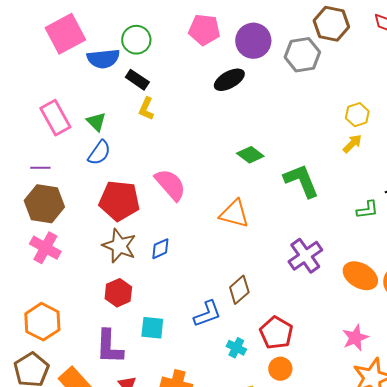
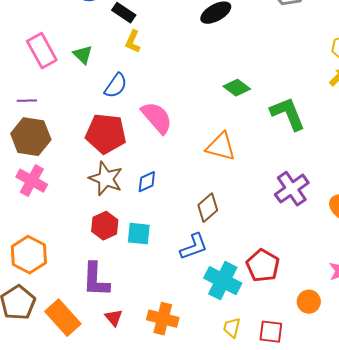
blue semicircle: (99, 153) -> (116, 86), moved
brown diamond: (239, 290) -> (208, 208), moved
cyan square: (152, 328) -> (139, 234), moved
cyan cross: (236, 348) -> (223, 281), size x1.8
orange circle: (280, 369) -> (309, 302), moved

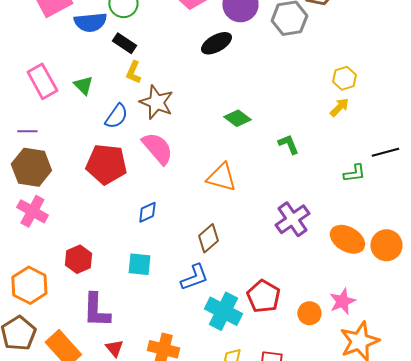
green L-shape: (288, 114) -> (288, 144), size x0.6
brown star: (106, 179) -> (156, 102), moved
red hexagon: (105, 226) -> (78, 259), moved
orange circle: (309, 302) -> (309, 313), moved

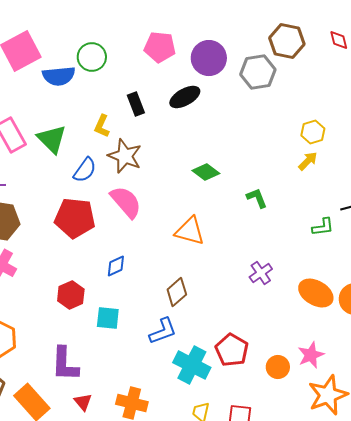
black rectangle: (124, 43) -> (136, 104), moved, turned 35
green triangle: (83, 85) -> (52, 139), size x1.5
purple cross: (292, 219) -> (261, 273), size x0.7
red hexagon: (78, 259) -> (71, 295), moved

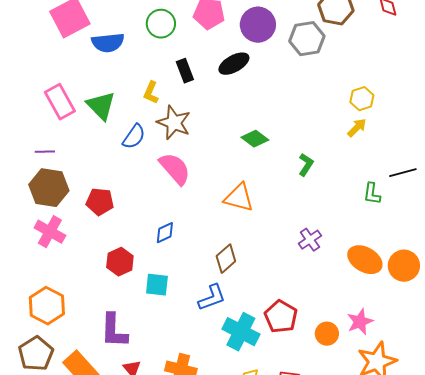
green circle: (92, 57) -> (161, 24), moved
green L-shape: (257, 198) -> (306, 165), turned 55
red pentagon: (75, 218) -> (100, 202), moved, size x0.7
green L-shape: (323, 227) -> (372, 194), turned 105

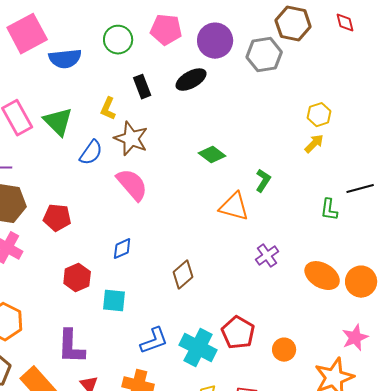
orange triangle: (239, 198) -> (234, 207), moved
blue L-shape: (212, 298) -> (154, 341), moved
pink star: (360, 322) -> (355, 338), moved

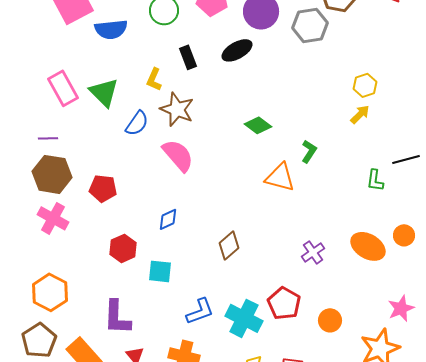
purple cross: (267, 256) -> (313, 252), moved
orange circle: (361, 282) -> (404, 235), moved, size x0.7

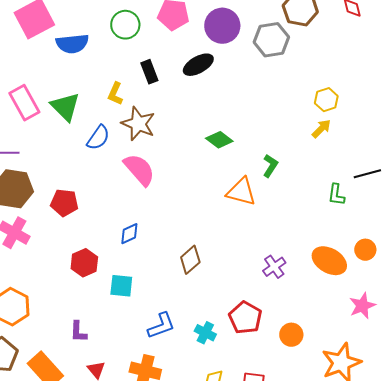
pink star: (401, 308) -> (362, 306), moved
purple L-shape: (117, 317) -> (78, 332), size x0.6
cyan cross: (244, 318) -> (205, 333), size x0.6

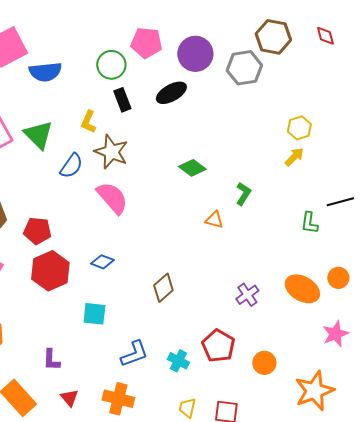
green circle: (125, 25) -> (111, 65), moved
orange triangle: (241, 192) -> (214, 220), size x0.6
blue diamond: (129, 234) -> (102, 262), turned 45
red hexagon: (84, 263) -> (50, 271), moved, size x1.4

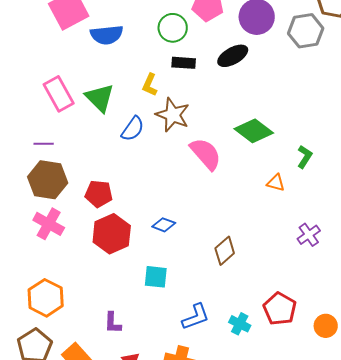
black rectangle: (122, 100) -> (184, 63), turned -65
green diamond: (192, 168) -> (254, 131), size x1.4
pink semicircle: (112, 198) -> (206, 154), moved
purple cross: (247, 295) -> (309, 235), moved

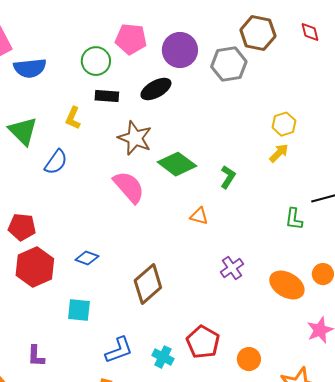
brown star: (173, 115) -> (135, 138), moved
green L-shape: (305, 157) -> (228, 177), moved
brown diamond: (225, 251) -> (148, 284), size x1.4

